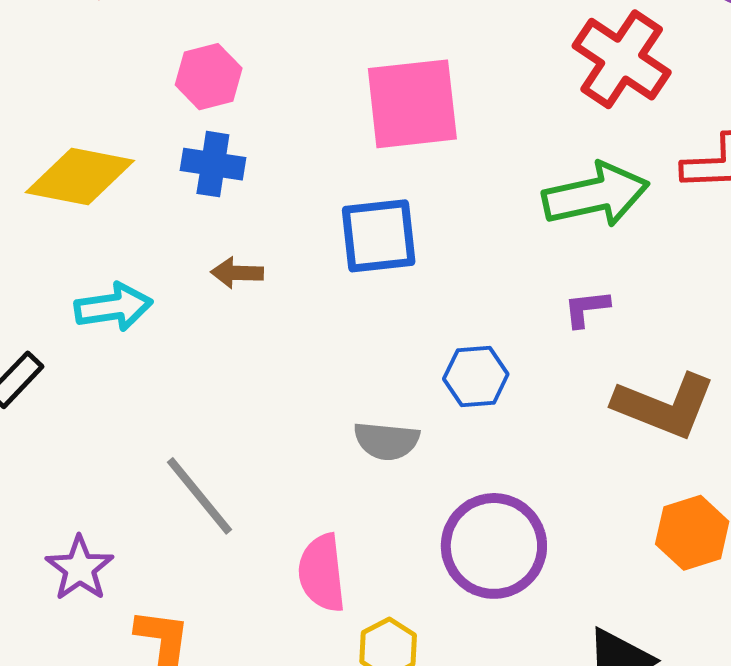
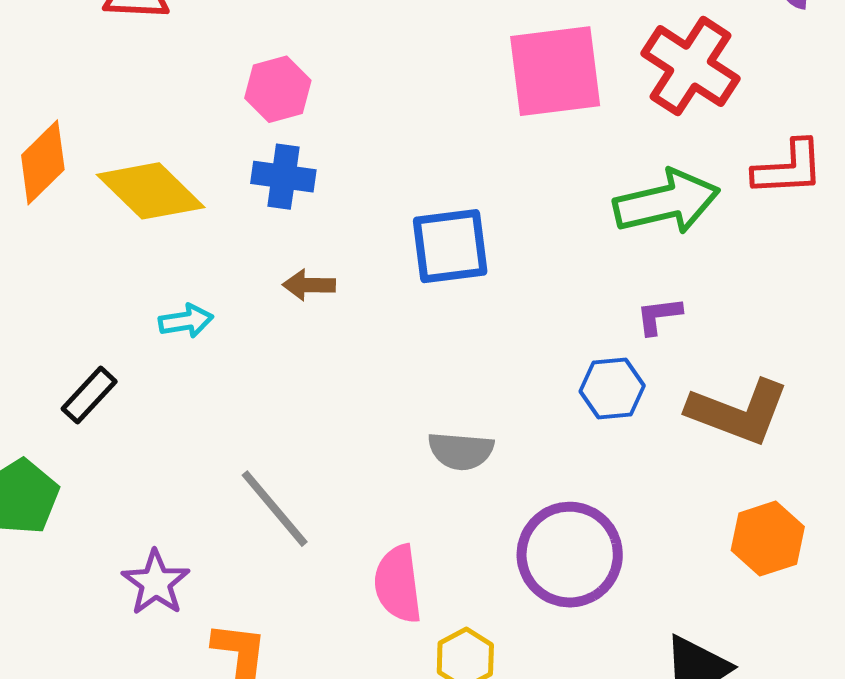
pink square: (412, 104) -> (555, 71), moved
yellow diamond: (80, 176) -> (151, 191), turned 34
cyan arrow: (114, 307) -> (186, 321), size x0.7
blue hexagon: (476, 376) -> (612, 389), moved

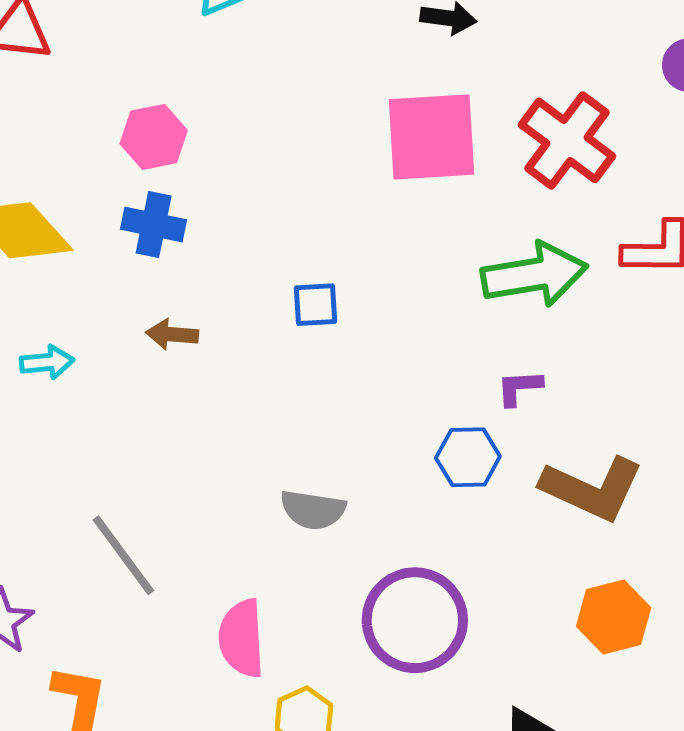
blue square: (450, 246) -> (315, 305), size x0.6

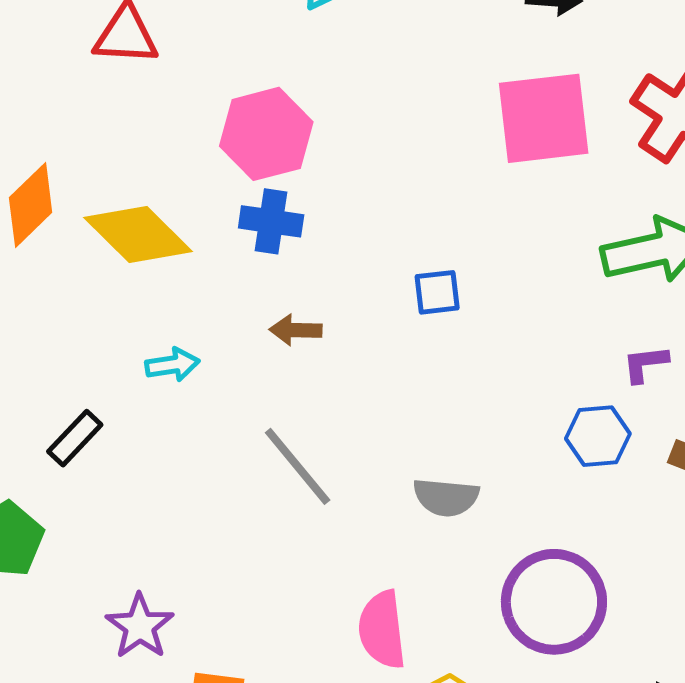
pink hexagon: (154, 137) -> (266, 134), size x1.4
gray line: (123, 555) -> (298, 466), moved

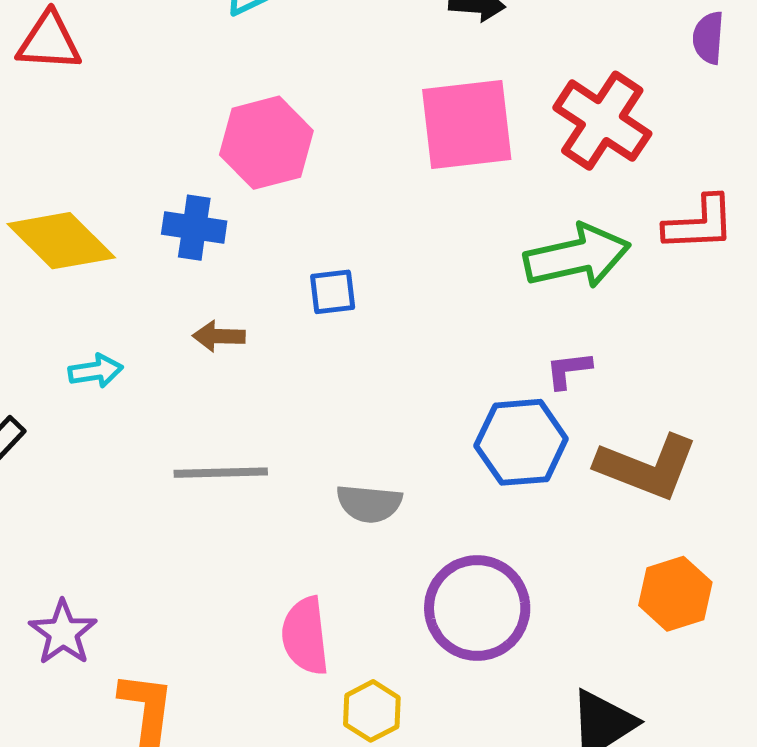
pink hexagon: (266, 134) -> (266, 143), moved
blue square: (437, 292) -> (333, 292), moved
blue hexagon: (598, 436) -> (521, 442), size x1.4
gray line: (298, 466) -> (221, 473), turned -52

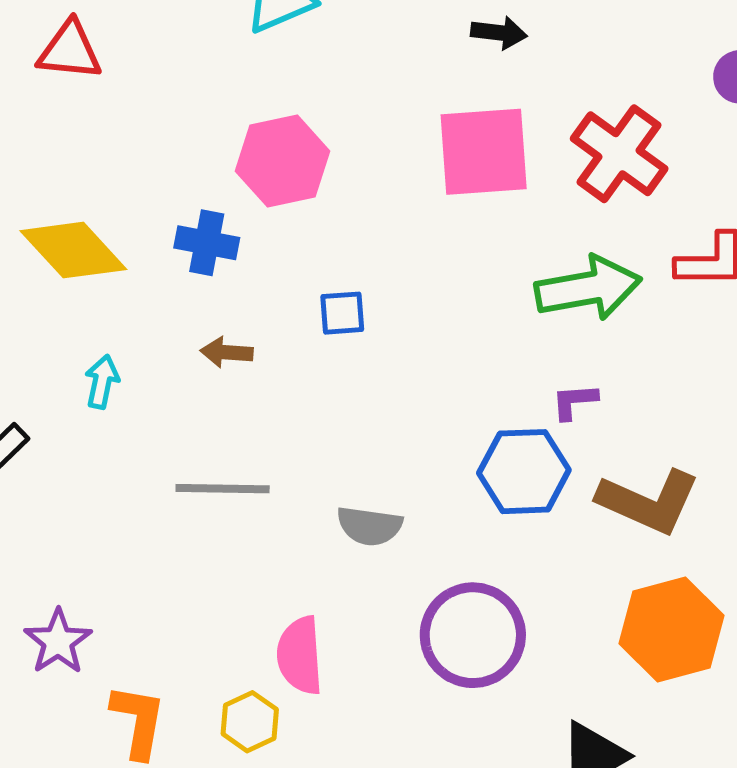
cyan arrow: (96, 371) -> (102, 382), turned -72
orange hexagon: (675, 594) -> (671, 630), size x1.4
yellow hexagon: (372, 711) -> (250, 722), moved

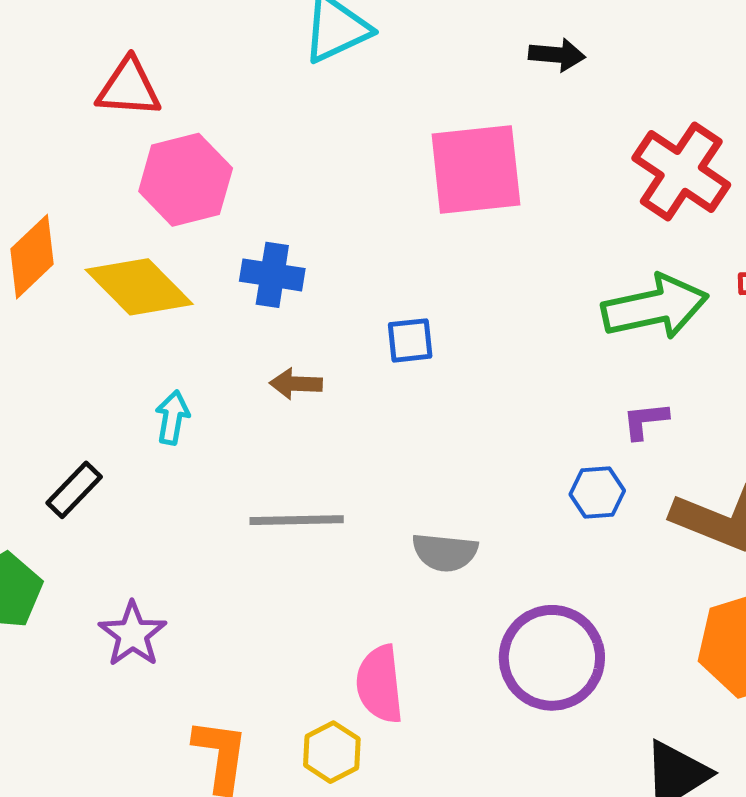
pink square: (484, 152) -> (476, 170), moved
pink hexagon: (283, 161) -> (186, 180), moved
blue hexagon: (524, 472) -> (597, 492), size x0.6
purple star: (58, 642) -> (133, 634), moved

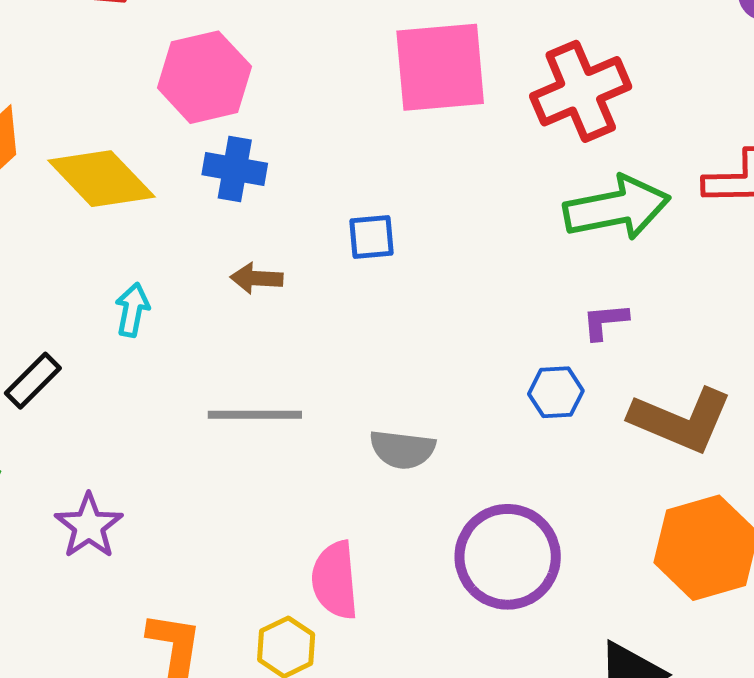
red cross: (681, 171) -> (581, 91), moved, turned 32
pink hexagon: (186, 180) -> (204, 77), moved

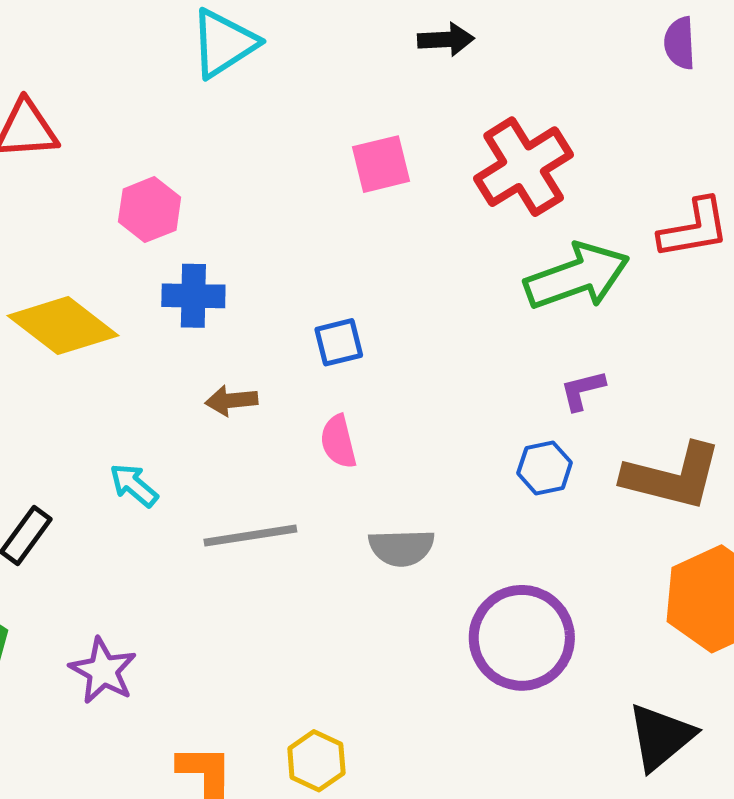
pink square: (440, 67) -> (381, 164), size x0.6
pink hexagon: (204, 77) -> (150, 210), size x0.7
cyan arrow: (132, 310) -> (134, 485), moved, turned -52
pink semicircle: (335, 580) -> (338, 442), moved, size x0.7

